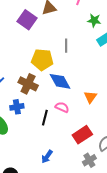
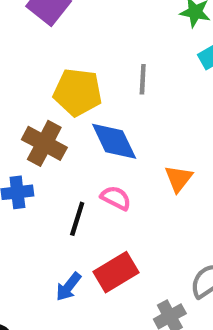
gray line: (66, 46) -> (143, 79), moved
red rectangle: (82, 135) -> (116, 272), moved
blue arrow: (47, 157) -> (68, 287), moved

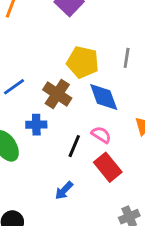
red rectangle: (116, 272) -> (108, 167), moved, turned 76

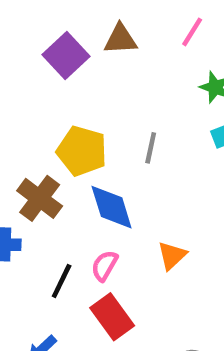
pink semicircle: (101, 135) -> (105, 266), turned -96

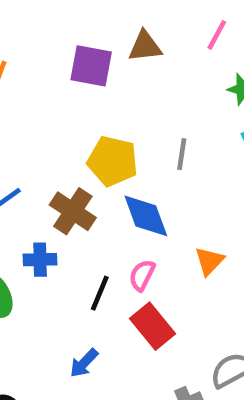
purple square: (66, 55) -> (91, 66), turned -33

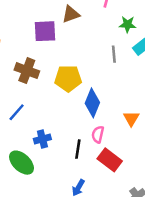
gray line: (182, 154) -> (114, 54), moved
brown cross: (73, 211) -> (27, 71), moved
blue diamond: (146, 216) -> (92, 103), turned 56

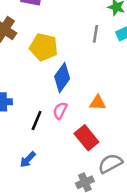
orange triangle: (131, 119) -> (98, 103), turned 49
red rectangle: (110, 160) -> (86, 138), moved

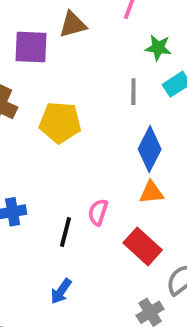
blue diamond: (62, 78) -> (150, 149), moved

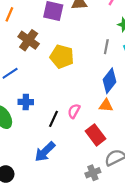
blue arrow: (61, 291) -> (45, 152), size x1.5

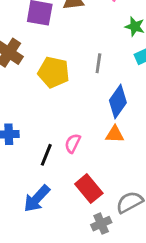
gray line: (106, 47) -> (98, 63), moved
red rectangle: (95, 135) -> (89, 189), moved

